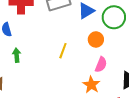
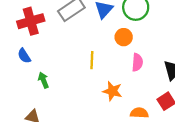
orange star: (91, 85) -> (112, 91), moved

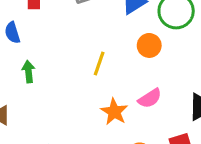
pink semicircle: (137, 62) -> (150, 98), moved, turned 36

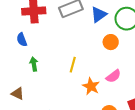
yellow line: (99, 63) -> (73, 65), moved

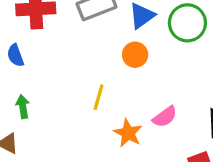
orange circle: (111, 42) -> (135, 55), moved
green arrow: (34, 64) -> (23, 107), moved

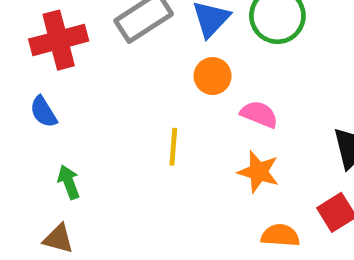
pink semicircle: (165, 117) -> (259, 114), moved, turned -110
orange star: (128, 133) -> (259, 172), moved

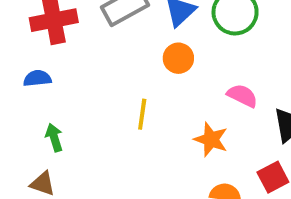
blue semicircle: (43, 112) -> (37, 78), turned 112
pink semicircle: (259, 114) -> (242, 96), moved

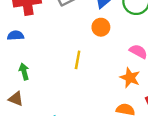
orange star: (211, 139) -> (130, 78), moved

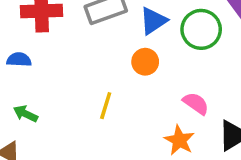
green arrow: (24, 72) -> (26, 114), turned -56

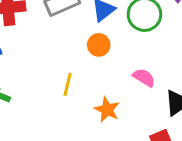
orange star: (179, 140) -> (107, 110), moved

